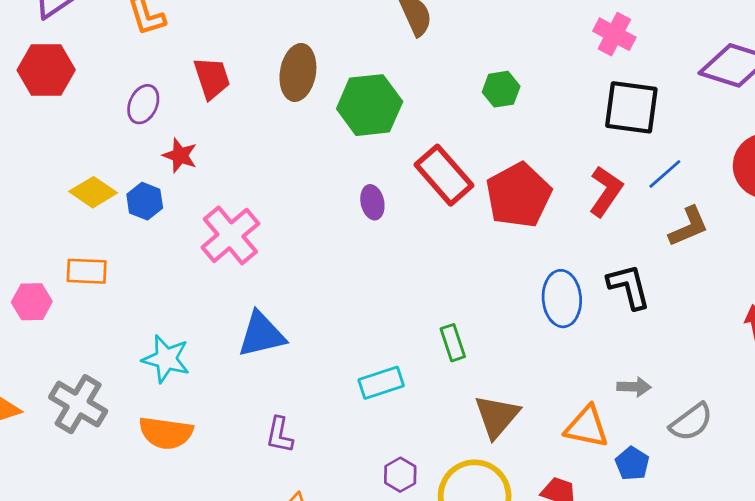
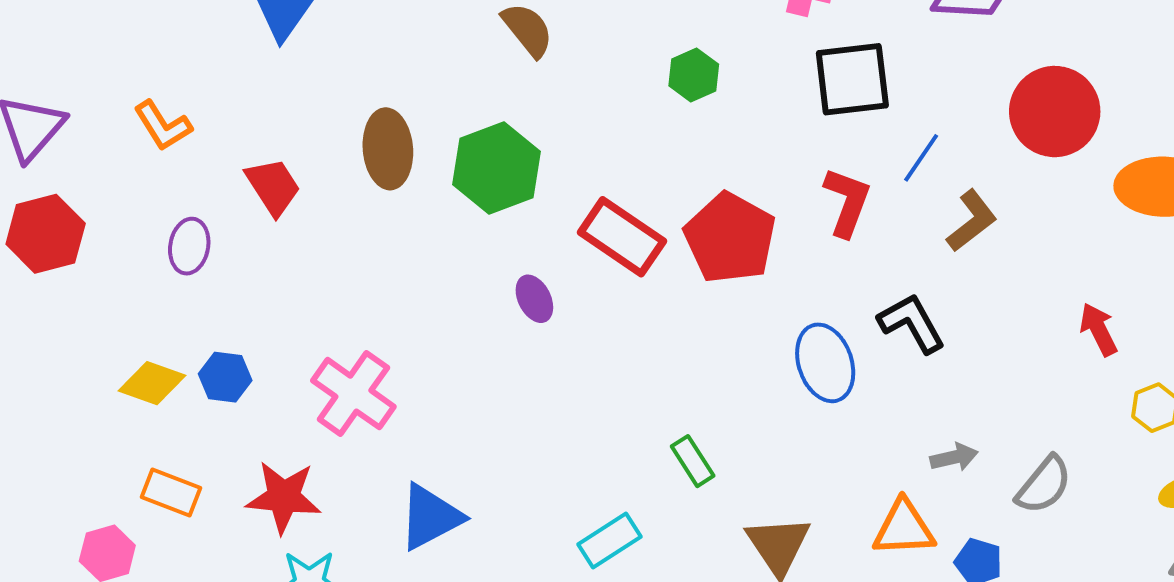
green hexagon: (501, 89) -> (694, 75), moved
red star: (180, 155) -> (284, 497), moved, size x1.5
orange rectangle: (87, 271) -> (171, 493), turned 33

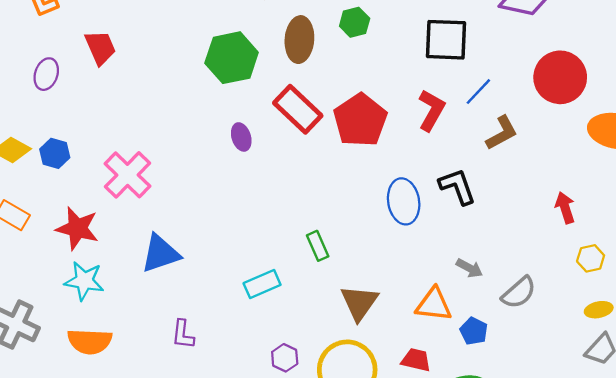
brown ellipse: (388, 149) -> (299, 40), moved
gray arrow: (954, 457) -> (469, 268), turned 32

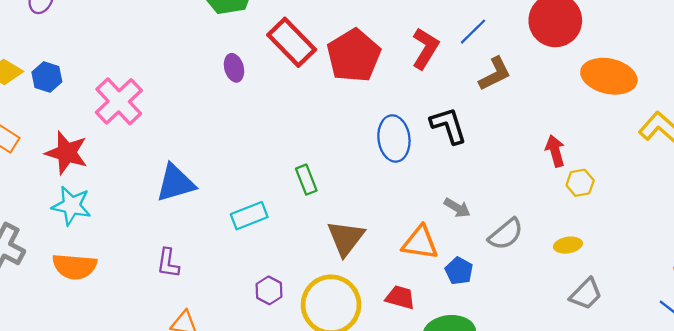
blue triangle: (160, 254) -> (175, 183), moved
yellow hexagon: (591, 258) -> (580, 183), moved
yellow ellipse: (599, 310) -> (568, 245), moved

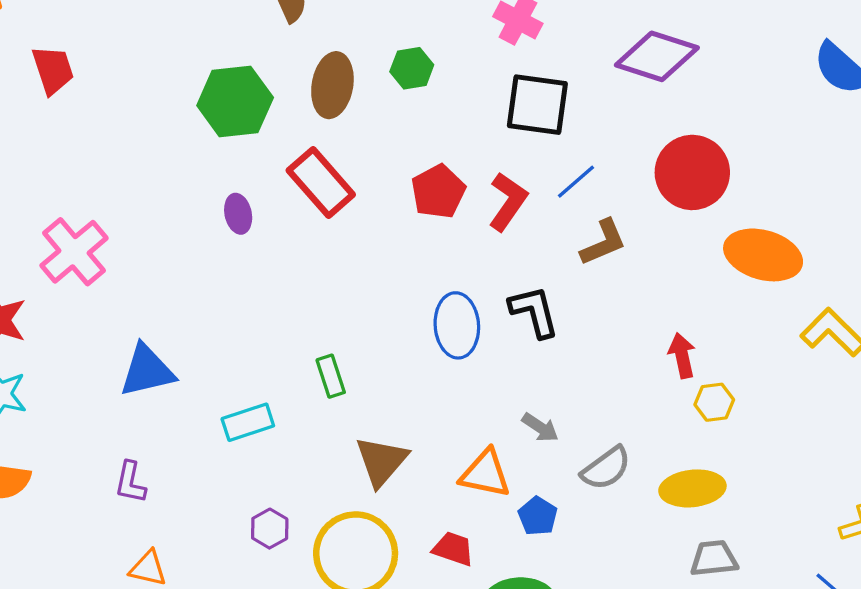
red pentagon: (354, 56) -> (438, 192), moved, size x0.7
yellow ellipse: (568, 245) -> (692, 488), size x1.6
gray trapezoid: (586, 294) -> (714, 558), turned -144

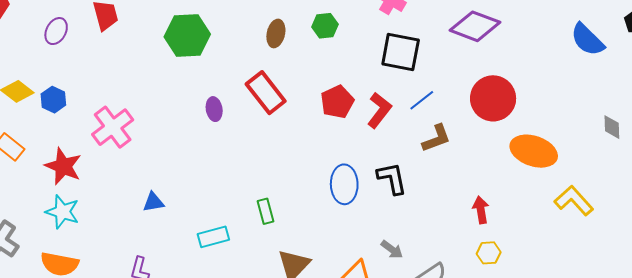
brown ellipse: (332, 85) -> (276, 33), size x0.7
green hexagon: (235, 101) -> (187, 35), moved
blue triangle: (147, 371) -> (153, 202), size x0.6
yellow hexagon: (714, 402) -> (489, 253), moved

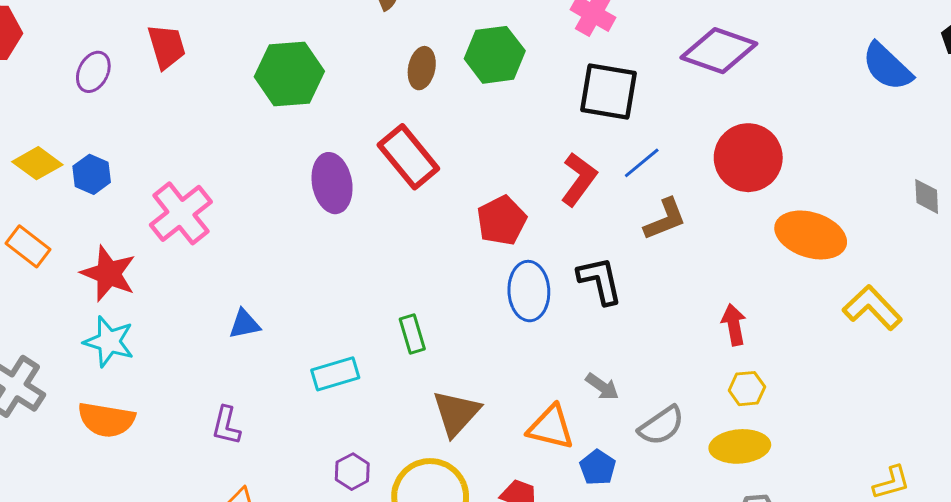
green hexagon: (325, 26) -> (495, 55), size x1.5
red pentagon: (337, 102) -> (502, 221), moved
purple ellipse: (214, 109) -> (332, 183), size x1.6

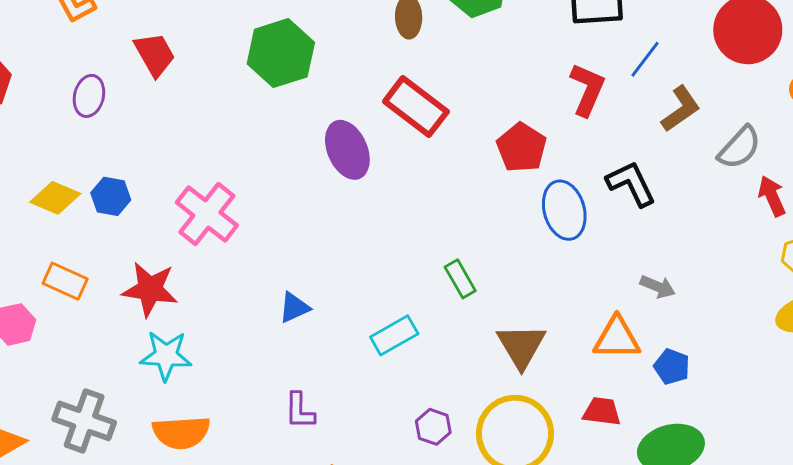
gray semicircle: (661, 426) -> (739, 148), moved

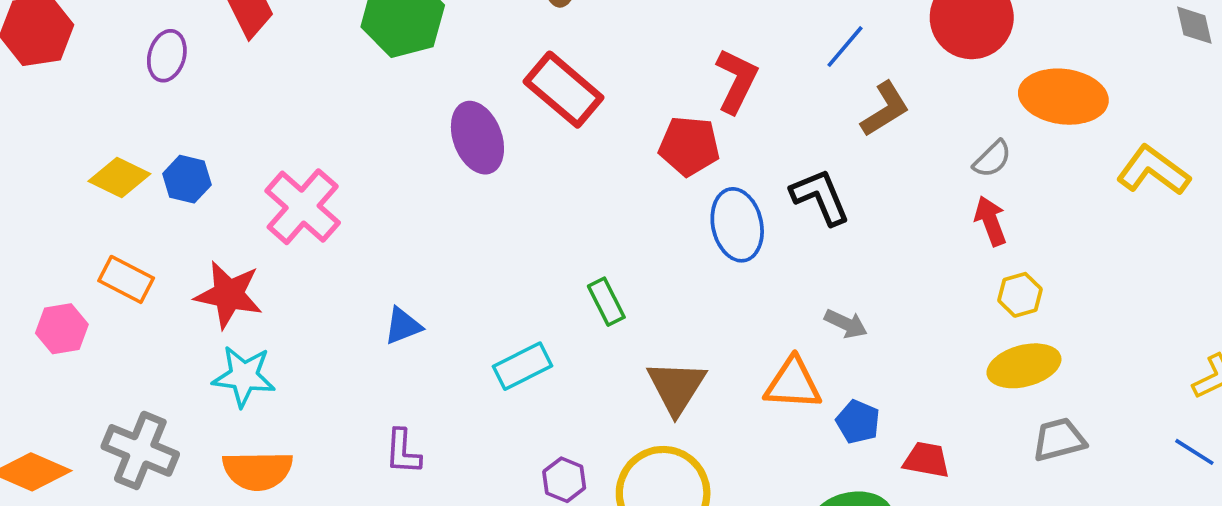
red L-shape: (587, 90) -> (737, 81), moved
red pentagon: (522, 148) -> (689, 146), turned -30
gray semicircle: (739, 148) -> (992, 159), moved, size x0.7
red trapezoid: (602, 411) -> (926, 460), moved

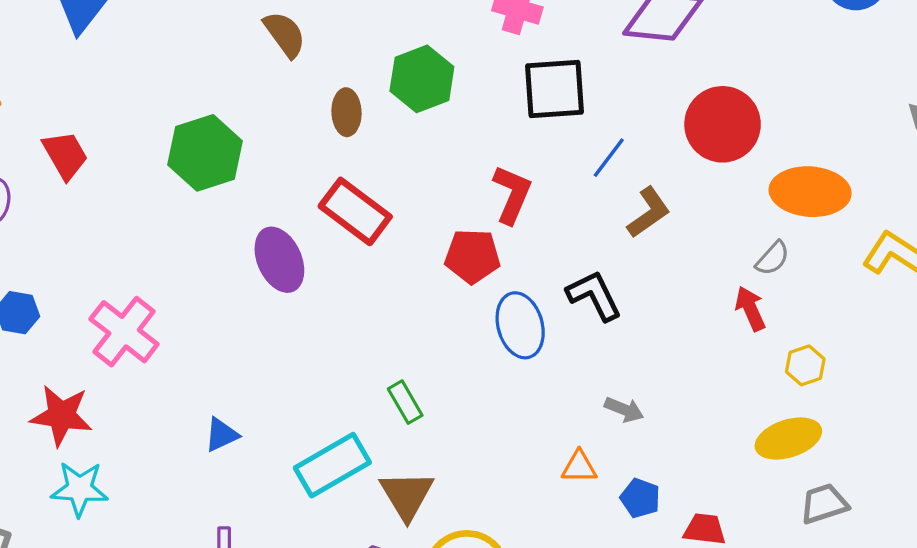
gray semicircle: (992, 159) -> (773, 258), moved
yellow hexagon: (1020, 295) -> (805, 365), moved
cyan rectangle: (523, 366) -> (332, 465), size x1.4
orange triangle: (793, 384) -> (579, 467), size x0.7
brown triangle: (676, 387) -> (407, 495), moved

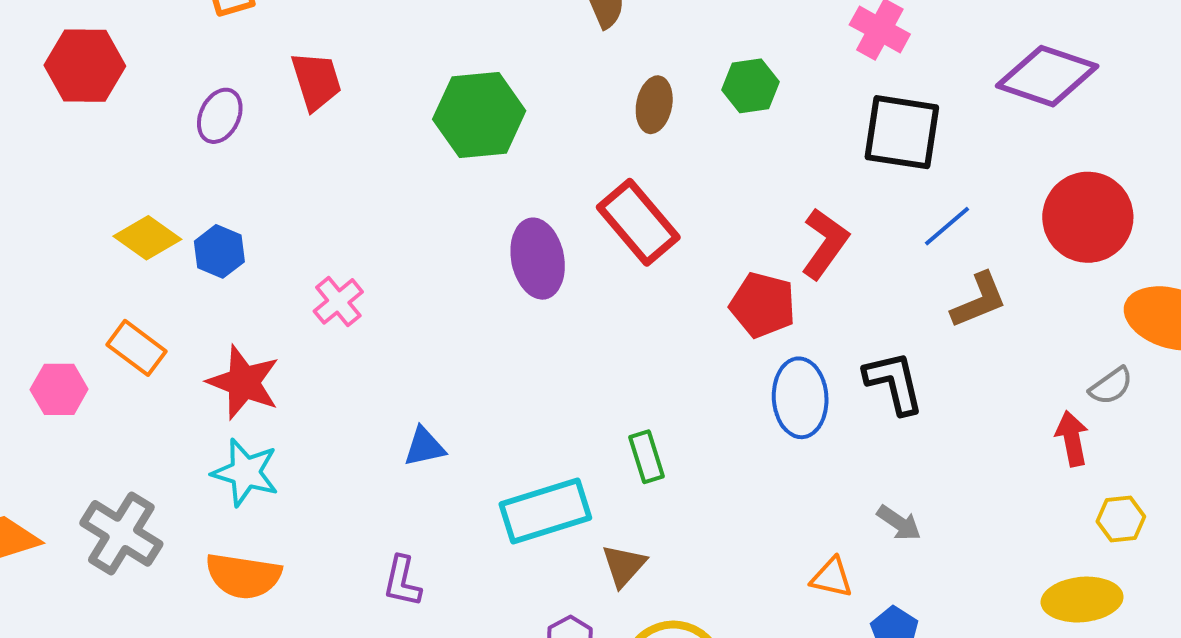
green hexagon: (422, 79) -> (751, 86), size x0.7
pink cross: (124, 332) -> (338, 301), size x0.6
brown triangle: (407, 495) -> (624, 565), size x0.7

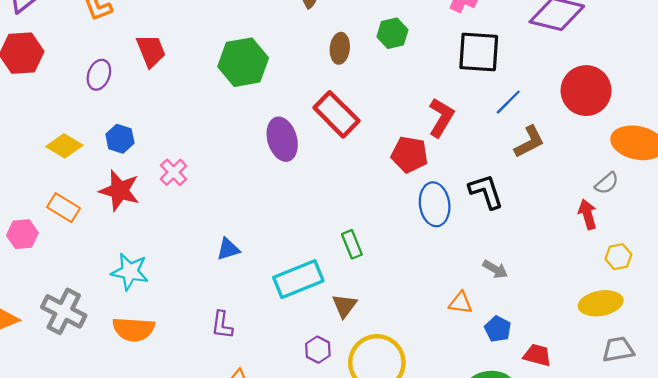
blue hexagon: (219, 251) -> (120, 139), moved
red star: (244, 382) -> (120, 191), moved

